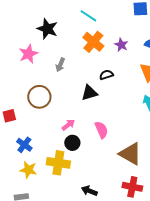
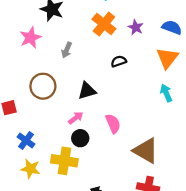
black triangle: (89, 93) -> (87, 91), moved

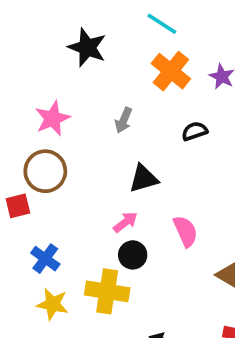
pink star: (30, 38) -> (53, 118), moved
gray arrow: (67, 50) -> (124, 120), moved
brown circle: (43, 86) -> (45, 171), moved

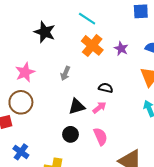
black semicircle: (195, 131) -> (106, 88), moved, turned 32
pink arrow: (125, 222) -> (99, 107), moved
black circle: (133, 255) -> (70, 134), moved

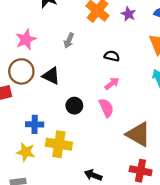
black triangle: (77, 106) -> (51, 76), moved, turned 42
pink arrow: (99, 107) -> (112, 84), moved
blue cross: (21, 152) -> (35, 124), moved, turned -35

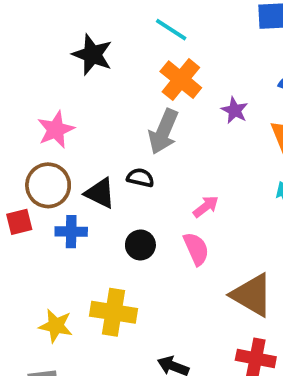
purple star: (128, 14) -> (235, 110), moved
gray arrow: (69, 41) -> (163, 132), moved, size x1.6
black semicircle: (112, 56) -> (140, 178), moved
blue cross: (35, 124) -> (71, 232), moved

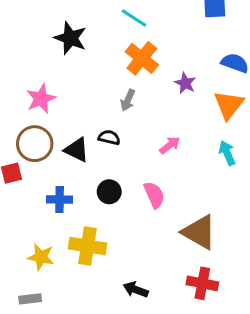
gray arrow: (163, 132) -> (128, 100), size x0.6
pink arrow: (206, 207) -> (170, 145), moved
blue cross: (71, 232) -> (60, 200), moved

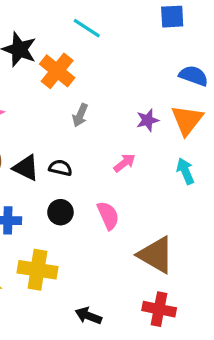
orange cross: (142, 58) -> (57, 71), moved
purple star: (185, 83) -> (148, 120), moved, turned 30
black semicircle: (109, 137) -> (60, 168), moved

